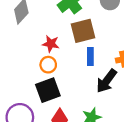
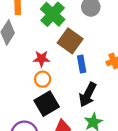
brown square: (83, 31) -> (70, 41), turned -30
black arrow: (107, 81) -> (88, 95), moved

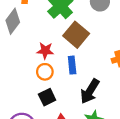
blue rectangle: (82, 64) -> (72, 65), moved
black square: (47, 104) -> (47, 97), size x0.7

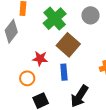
orange circle: (45, 72) -> (27, 78), moved

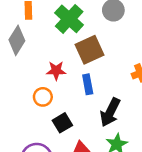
brown square: (68, 45) -> (90, 50), turned 30

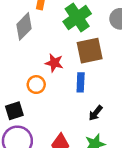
black arrow: (110, 112) -> (96, 113), size x0.6
black square: (62, 123) -> (14, 111), moved

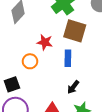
brown square: (90, 51) -> (75, 31), turned 30
black arrow: (96, 113) -> (73, 87), moved

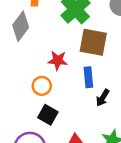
black square: (12, 84) -> (48, 115), moved, turned -35
black arrow: (73, 87) -> (103, 98), moved

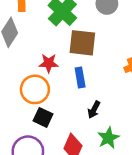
orange circle: (42, 86) -> (35, 89), size x1.5
black arrow: (103, 98) -> (94, 110), moved

